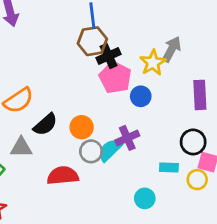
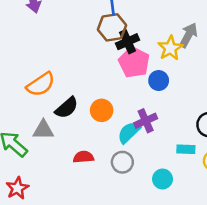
gray circle: (91, 151) -> (122, 162), moved
red semicircle: (63, 176) -> (83, 157), size x0.7

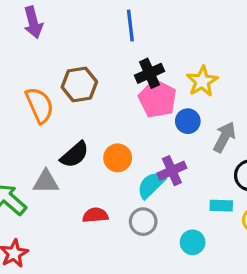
brown hexagon: (112, 27) -> (79, 84), moved
gray arrow: (188, 35) -> (224, 137), moved
orange semicircle: (41, 84) -> (40, 105), moved, turned -80

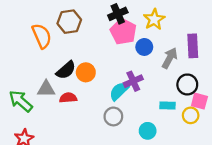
orange circle: (118, 158) -> (86, 72), moved
red semicircle: (95, 215) -> (68, 98), moved

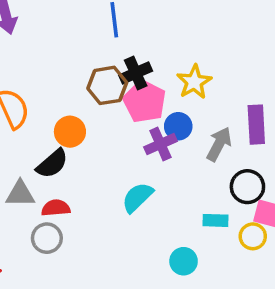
brown hexagon: (69, 22) -> (107, 85), moved
orange circle: (86, 72) -> (70, 132), moved
purple cross: (133, 81) -> (160, 144), moved
gray circle: (113, 116) -> (47, 238), moved

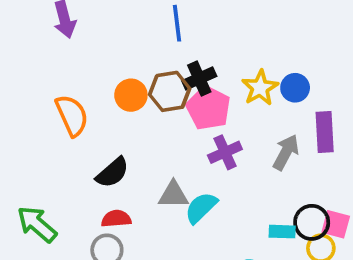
blue circle: (178, 126) -> (295, 88), moved
orange circle: (70, 132) -> (131, 95), moved
black circle: (247, 187) -> (312, 222), moved
gray triangle: (20, 194) -> (173, 195), moved

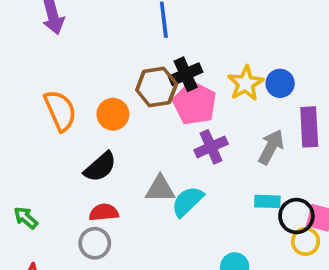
orange circle: (131, 95) -> (113, 114), moved
green arrow: (37, 224) -> (26, 218), size x0.6
cyan rectangle: (282, 232) -> (267, 201), moved

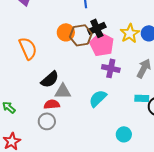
orange circle: (113, 114) -> (66, 32), moved
purple cross: (211, 147) -> (111, 68), turned 36
gray triangle: (160, 189) -> (63, 91), moved

